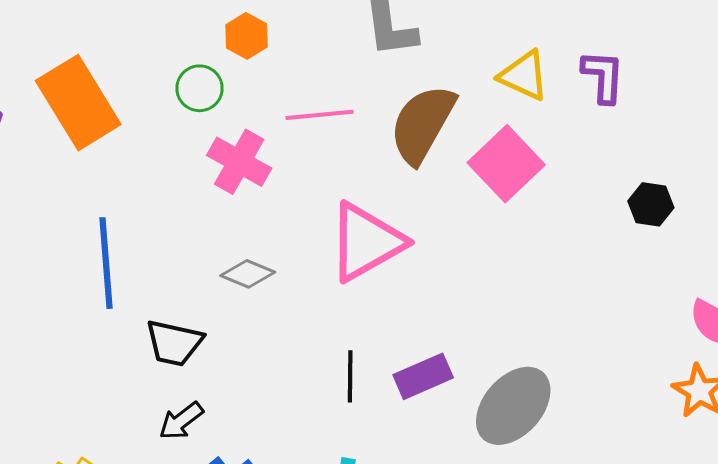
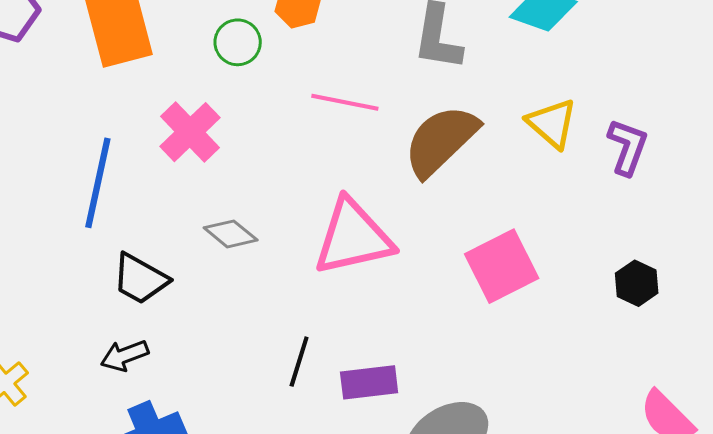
pink cross: (239, 162) -> (190, 132), moved
pink square: (506, 164) -> (502, 266), moved

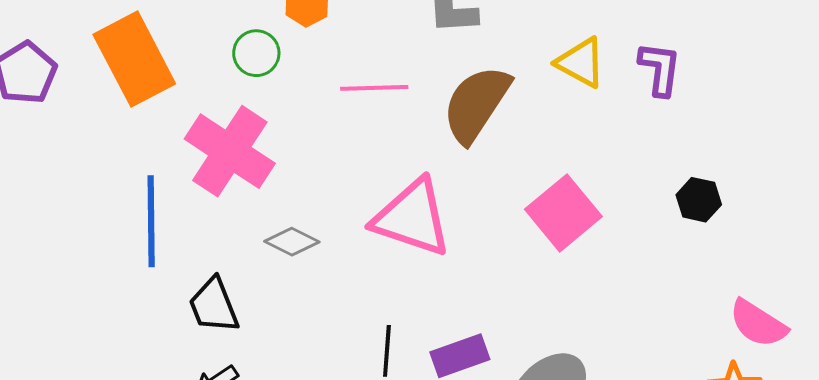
pink cross: (190, 132) -> (230, 151), size x1.4
pink triangle: (353, 237) -> (412, 218), turned 44
black trapezoid: (140, 279) -> (214, 306), turned 52

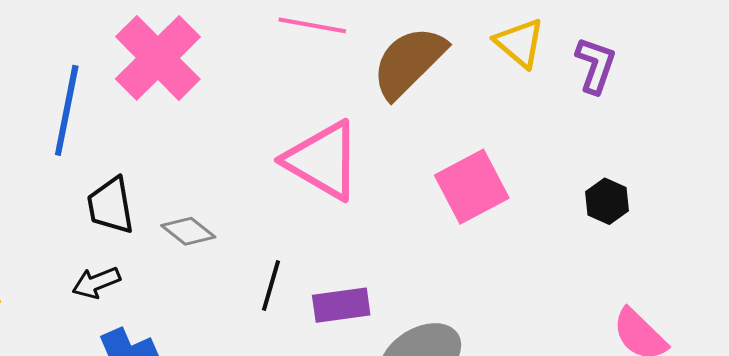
gray diamond: (292, 242) -> (188, 231), moved

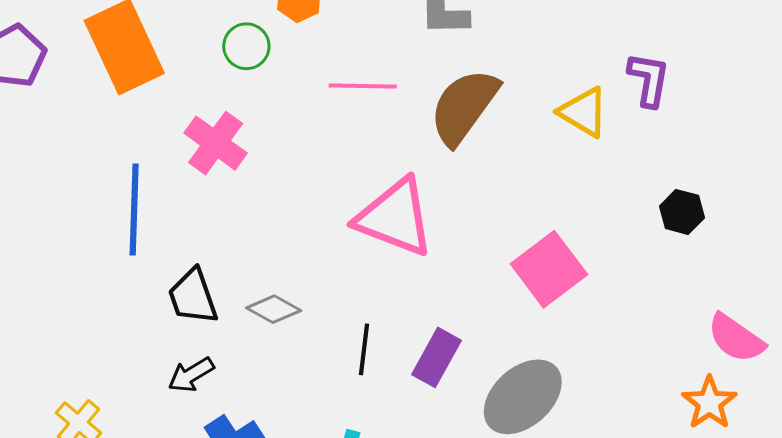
yellow triangle: (520, 43) -> (583, 112), moved
pink cross: (158, 58) -> (216, 143), size x0.7
pink square: (472, 187) -> (549, 269), moved
purple rectangle: (341, 305) -> (437, 357), turned -44

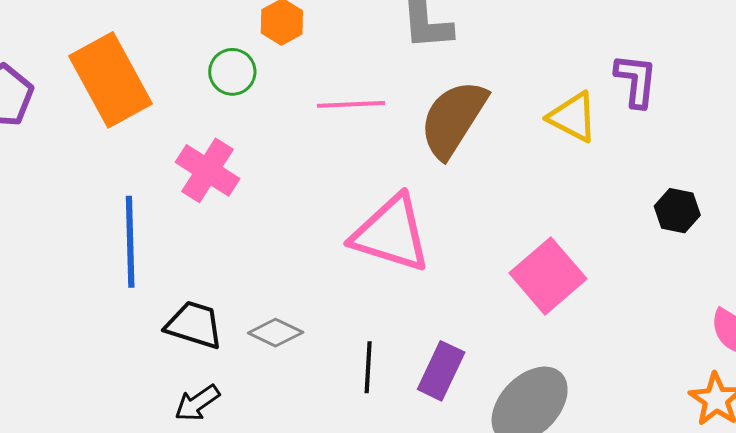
black trapezoid: (193, 297) -> (194, 325), turned 130

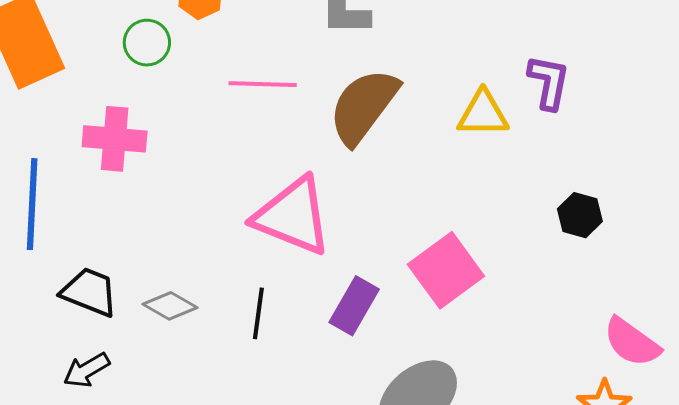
yellow triangle: (573, 117) -> (483, 114), turned -32
pink cross: (208, 170) -> (115, 139), turned -32
black line: (368, 367) -> (258, 313), moved
purple rectangle: (441, 371) -> (354, 306), moved

